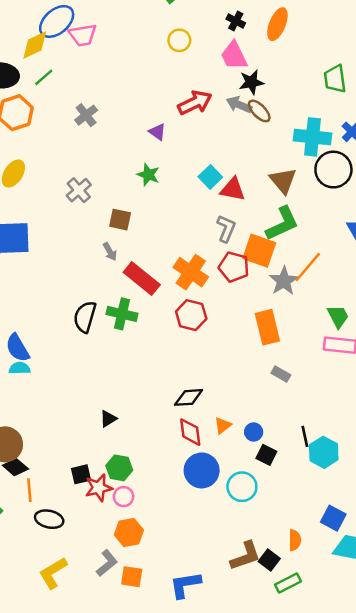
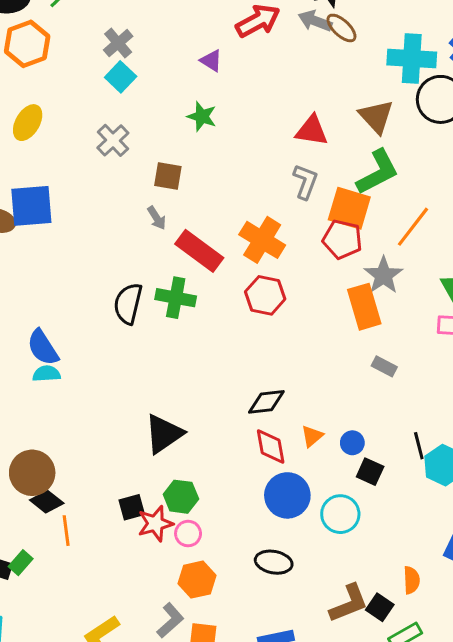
cyan square: (210, 177) -> (121, 77), moved
red pentagon: (234, 267) -> (342, 239), moved
gray star: (284, 281) -> (383, 275), moved
black triangle: (108, 419) -> (164, 434), size x1.8
black ellipse: (49, 519) -> (274, 562), moved

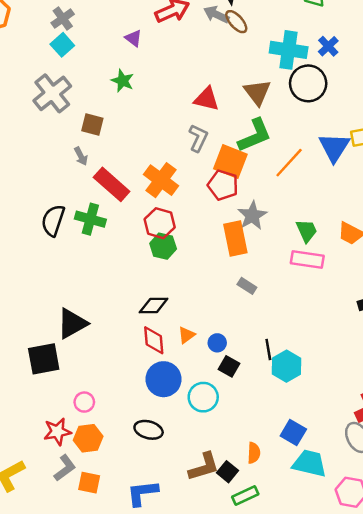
gray cross: (113, 140) -> (52, 93), size x1.5
orange line: (413, 227) -> (289, 163), moved
green hexagon: (181, 497) -> (163, 246), moved
black square: (132, 507) -> (44, 359), moved, size x1.6
red star: (155, 524) -> (57, 432), moved

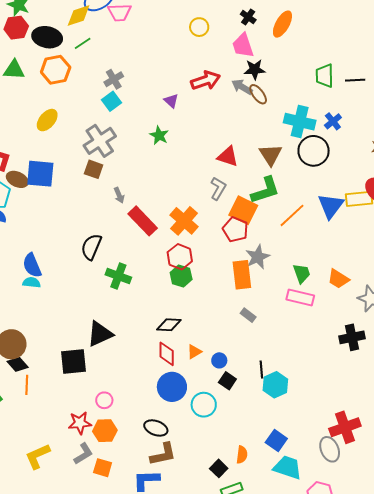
brown square: (92, 125) -> (94, 169), moved
green cross: (90, 219) -> (118, 276), moved
brown L-shape: (204, 467) -> (163, 454), moved

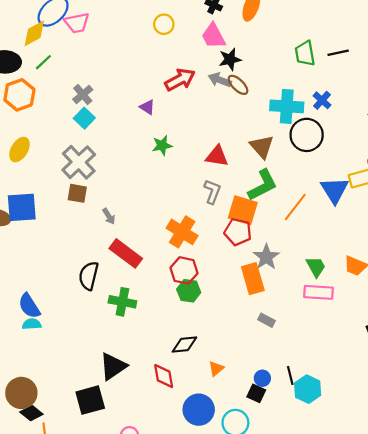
green star: (159, 135) -> (162, 145), moved, turned -30
red rectangle: (143, 221) -> (126, 253), moved
red diamond: (167, 354) -> (164, 376), moved
blue circle: (219, 360) -> (262, 378), moved

